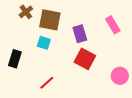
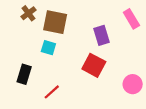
pink rectangle: (113, 25) -> (131, 19), moved
purple rectangle: (80, 34) -> (102, 35), moved
black rectangle: (15, 59) -> (24, 74), moved

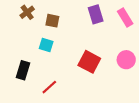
brown square: (55, 22) -> (52, 21), size x0.6
purple rectangle: (102, 35) -> (96, 14), moved
pink circle: (133, 84) -> (126, 60), moved

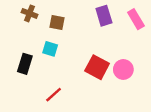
brown cross: (27, 12) -> (30, 13), turned -32
pink circle: (126, 60) -> (123, 69), moved
black rectangle: (23, 70) -> (25, 64), moved

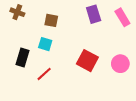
brown cross: (30, 13) -> (17, 12), moved
pink circle: (123, 69) -> (120, 64), moved
red line: (54, 95) -> (44, 74), moved

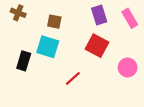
cyan square: (45, 44) -> (48, 47), size x1.5
red square: (87, 61) -> (97, 46), moved
red line: (44, 74) -> (73, 78), moved

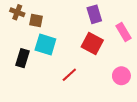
pink rectangle: (130, 18) -> (124, 32), moved
brown square: (54, 22) -> (36, 21), moved
pink circle: (128, 67) -> (121, 76), moved

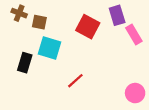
purple rectangle: (94, 14) -> (117, 15), moved
red square: (92, 43) -> (88, 27), moved
pink circle: (121, 76) -> (135, 93), moved

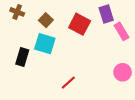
brown square: (39, 22) -> (46, 20), moved, turned 32
red line: (75, 81) -> (68, 83), moved
pink circle: (135, 93) -> (123, 72), moved

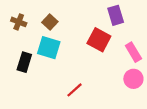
brown cross: (17, 12) -> (19, 22), moved
red square: (80, 24) -> (99, 40), moved
pink rectangle: (122, 31) -> (133, 52), moved

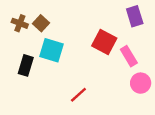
purple rectangle: (116, 15) -> (135, 16), moved
brown square: (50, 22) -> (41, 23), moved
pink rectangle: (133, 52) -> (129, 56), moved

